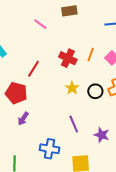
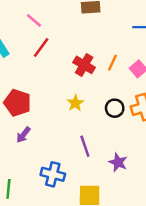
pink line: (40, 24) -> (34, 20), moved
red line: (34, 69) -> (41, 48), moved
yellow star: (72, 88) -> (75, 103), moved

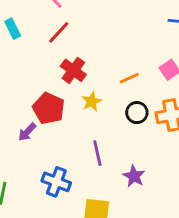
orange line: (112, 63) -> (129, 78), moved, turned 35
red cross: (84, 65) -> (73, 70), moved
red pentagon: (17, 103) -> (49, 108), moved

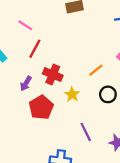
red pentagon: (49, 108) -> (41, 107), turned 30
purple arrow: (27, 132) -> (26, 84), moved

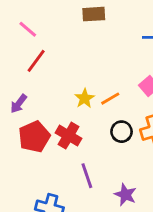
red cross: (53, 75) -> (69, 136), moved
yellow star: (72, 94) -> (85, 98), moved

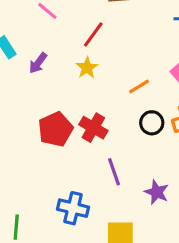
red line: (36, 61) -> (93, 35), moved
yellow star: (85, 98) -> (87, 68), moved
purple arrow: (19, 104) -> (38, 63), moved

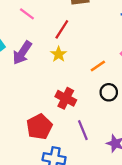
purple arrow: (38, 63) -> (22, 53), size x1.5
red pentagon: (56, 129) -> (39, 127), moved

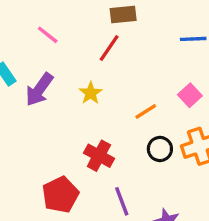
red line: (62, 29) -> (109, 48), moved

